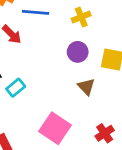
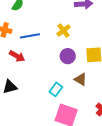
cyan rectangle: (16, 88) -> (56, 89), moved

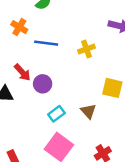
red arrow: (17, 56) -> (22, 72), moved
purple circle: (68, 56) -> (43, 84), moved

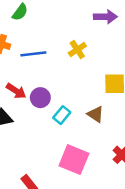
cyan rectangle: (56, 114) -> (62, 115), moved

